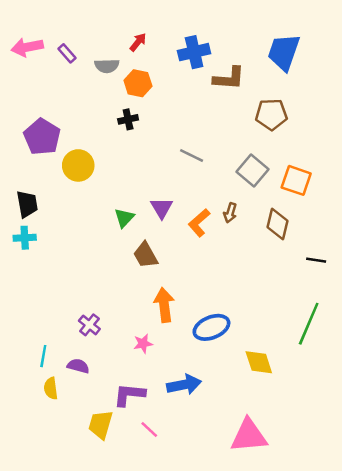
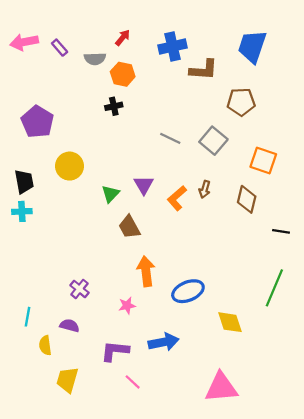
yellow circle: (78, 165) -> (70, 166), moved
gray square: (253, 170) -> (213, 141), moved
cyan line: (43, 356) -> (27, 317), moved
yellow trapezoid: (101, 425) -> (67, 380), moved

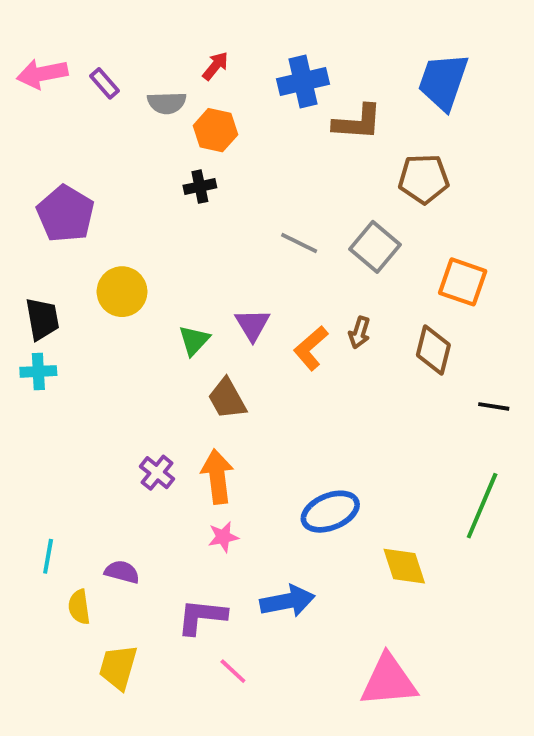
orange arrow: (146, 271) -> (217, 477), moved
purple cross: (79, 289) -> (157, 473), moved

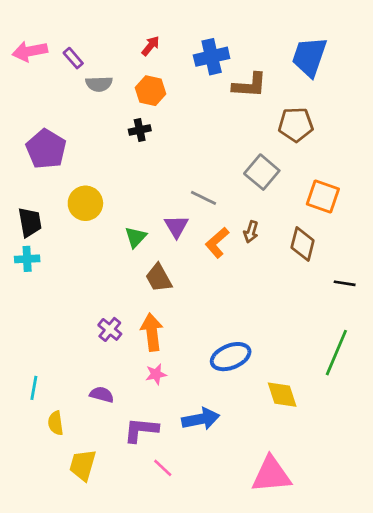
gray semicircle: (167, 103) -> (99, 84), moved
gray line: (299, 243) -> (203, 198), moved
purple semicircle: (122, 572) -> (102, 395), moved

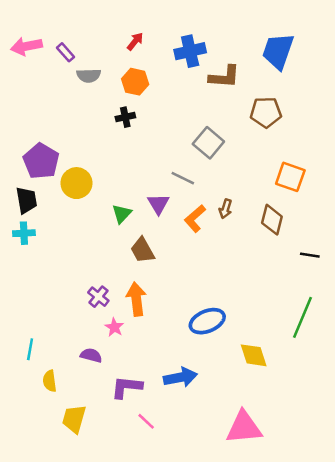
purple pentagon: (46, 149) -> (41, 161), moved
gray square: (262, 172) -> (208, 143), moved
pink star: (156, 374) -> (114, 327), moved, turned -30

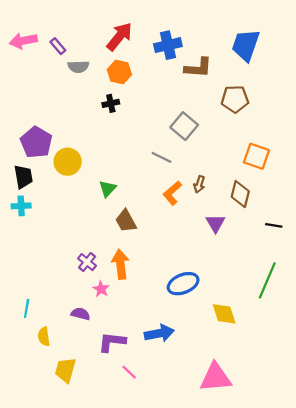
red arrow: (135, 41) -> (119, 36), size x1.8
purple triangle: (158, 204) -> (215, 223), moved

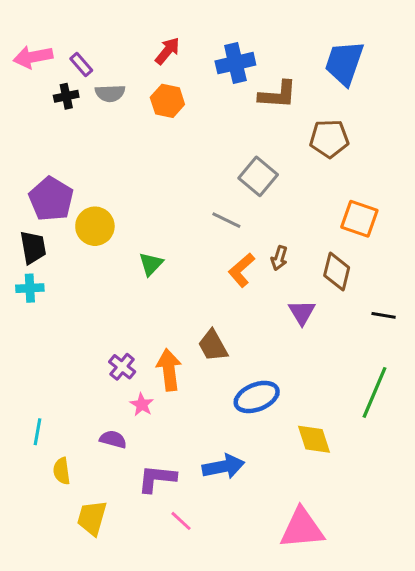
red arrow: (119, 36) -> (167, 51), size x0.7
black cross: (111, 103) -> (66, 96), moved
brown trapezoid: (126, 221) -> (213, 346), moved

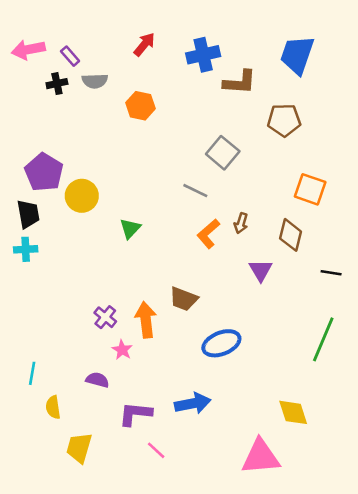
orange hexagon: (167, 101) -> (140, 106), moved
brown trapezoid: (213, 346) -> (184, 299), turned -40
yellow diamond: (314, 439) -> (293, 412), moved

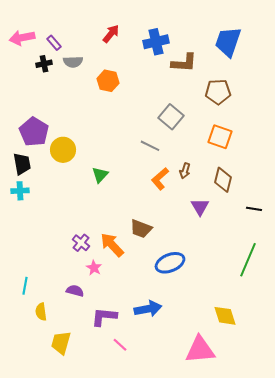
orange square: (310, 189) -> (220, 137), moved
orange arrow: (146, 320) -> (112, 245), turned -36

